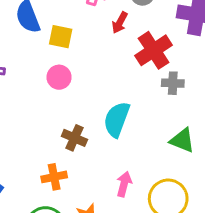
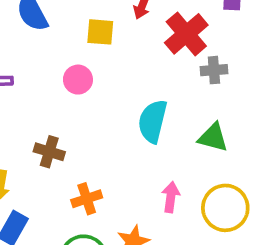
yellow square: (61, 37) -> (100, 32), moved
brown cross: (74, 138) -> (49, 152), moved
green triangle: (182, 140) -> (213, 137), moved

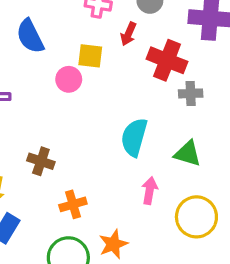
red cross: (186, 34) -> (167, 60), turned -30
pink circle: (78, 80) -> (69, 79), moved
pink arrow: (171, 197) -> (150, 191), moved

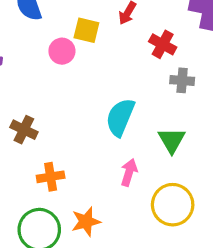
red cross: (167, 60) -> (163, 44), size x0.7
green triangle: (188, 154) -> (172, 140), turned 36

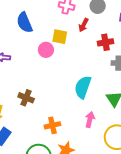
red cross: (163, 44) -> (105, 42), turned -35
orange cross: (51, 177) -> (52, 125), moved

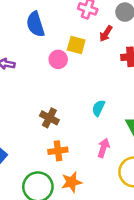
cyan semicircle: (83, 87) -> (98, 108), size x0.6
brown cross: (26, 98) -> (49, 118), moved

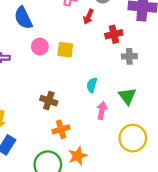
yellow square: (76, 45) -> (65, 50), moved
pink circle: (58, 59) -> (40, 47), moved
pink arrow: (103, 148) -> (102, 110), moved

